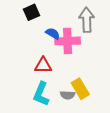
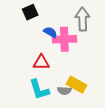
yellow rectangle: (80, 89) -> (76, 85), turned -30
cyan L-shape: (41, 94) -> (39, 90), turned -40

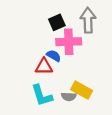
black square: (30, 12) -> (57, 22), moved
blue semicircle: (50, 32) -> (54, 56), moved

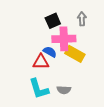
gray arrow: (88, 20) -> (82, 19), size x0.6
yellow rectangle: (82, 90) -> (75, 54), moved

